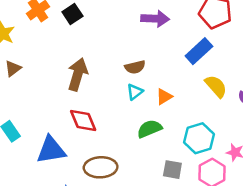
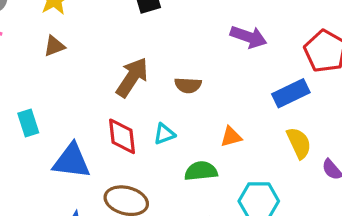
brown semicircle: (135, 67) -> (188, 85), moved
cyan triangle: (135, 92) -> (164, 134), moved

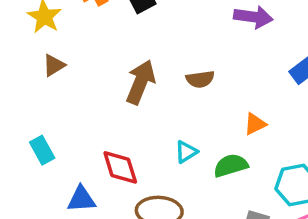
cyan triangle: (164, 134) -> (186, 152), moved
red diamond: (122, 136) -> (120, 167), moved
blue triangle: (72, 161) -> (81, 199), moved, size x0.7

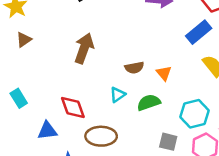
brown semicircle: (200, 79) -> (134, 68), moved
orange triangle: (255, 124) -> (164, 73), turned -42

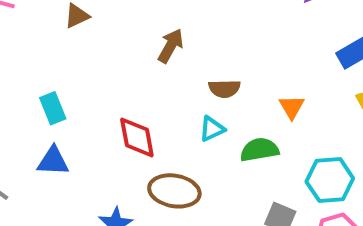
brown arrow: (84, 48) -> (171, 46), size x0.7
brown semicircle: (134, 68) -> (224, 89), moved
blue triangle: (47, 131) -> (53, 161), moved

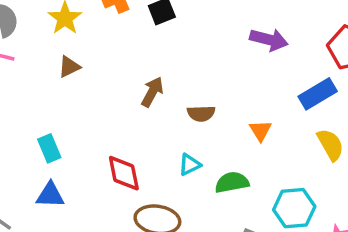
brown semicircle: (224, 89) -> (201, 114), moved
orange triangle: (292, 107) -> (261, 131), moved

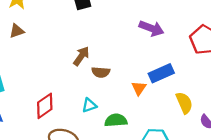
brown arrow: (152, 92) -> (81, 56), moved
blue rectangle: (318, 94) -> (161, 73), moved
red diamond: (124, 173) -> (45, 106), turned 60

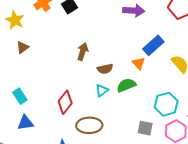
brown semicircle: (101, 72) -> (105, 69), moved
green semicircle: (116, 120) -> (126, 85), moved

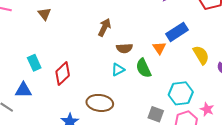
brown triangle: (23, 47) -> (44, 14), turned -40
green semicircle: (126, 85) -> (143, 68), turned -102
red diamond: (65, 102) -> (63, 74), moved
blue triangle: (25, 123) -> (23, 90), moved

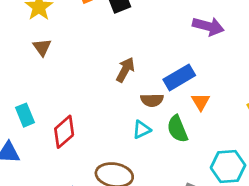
blue rectangle: (177, 32) -> (179, 77), moved

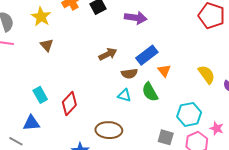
purple arrow: (208, 26) -> (136, 18), moved
brown arrow: (125, 70) -> (108, 54), turned 42
cyan triangle: (142, 130) -> (124, 95), turned 48

